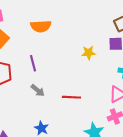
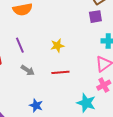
yellow star: (89, 53) -> (57, 46), moved

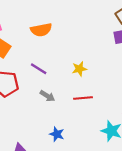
purple line: (20, 45) -> (39, 69), turned -35

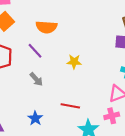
orange semicircle: (41, 30) -> (46, 27), moved
red line: (83, 98) -> (70, 106), moved

